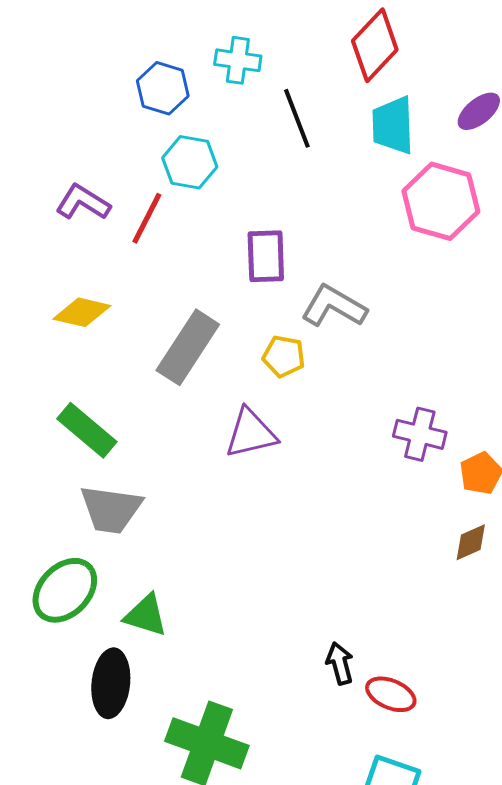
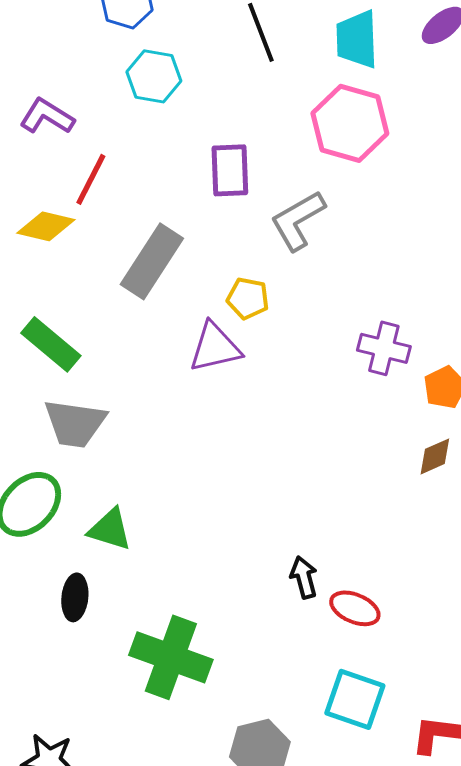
pink hexagon: (441, 201) -> (350, 123), moved
red line: (147, 218) -> (91, 179), moved
gray L-shape: (334, 306) -> (298, 220), turned -60
yellow pentagon: (284, 356) -> (248, 298), moved
black ellipse: (111, 683) -> (75, 597), size x0.7

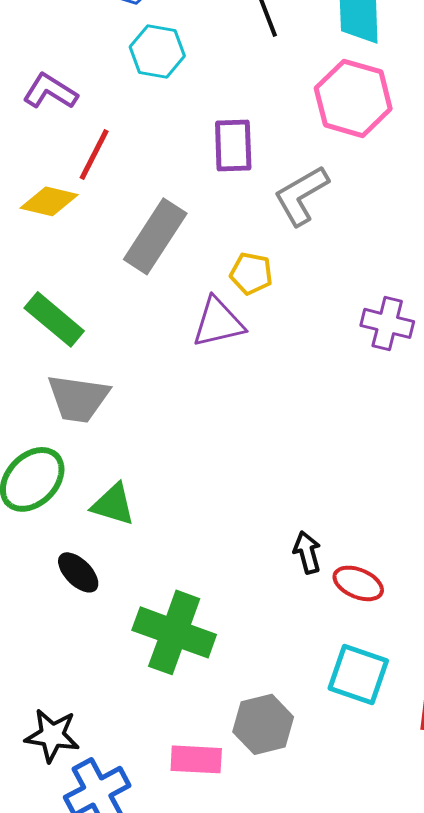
black ellipse: (75, 597) -> (78, 572), turned -51

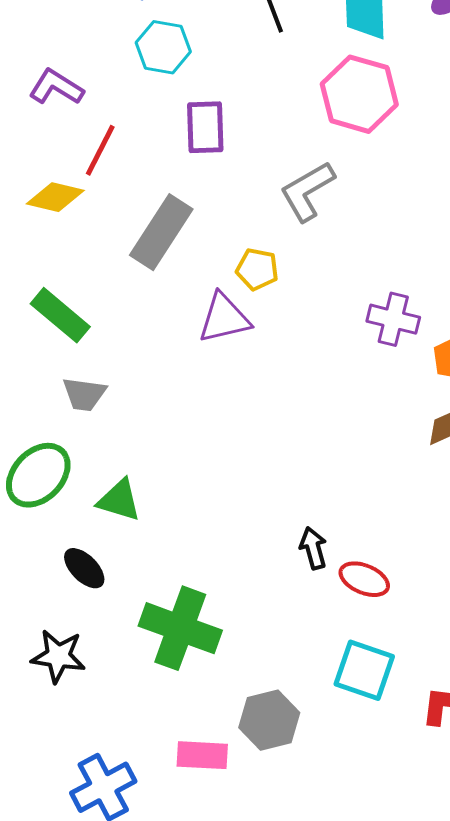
purple rectangle: (233, 145) -> (205, 127), moved
gray trapezoid: (78, 398) -> (84, 394), size x0.7
black star: (52, 735) -> (58, 656), moved

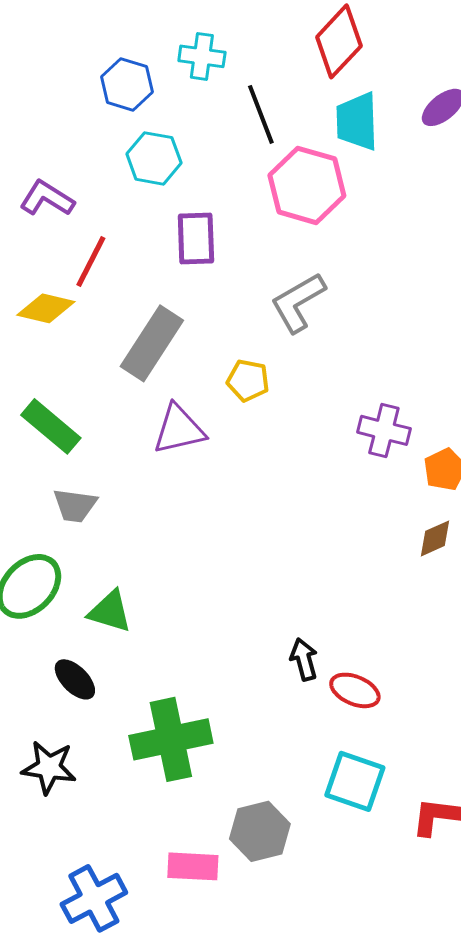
pink hexagon: (359, 94) -> (307, 185), moved
purple triangle: (224, 318) -> (179, 429), moved
green cross: (180, 628) -> (171, 739), turned -32

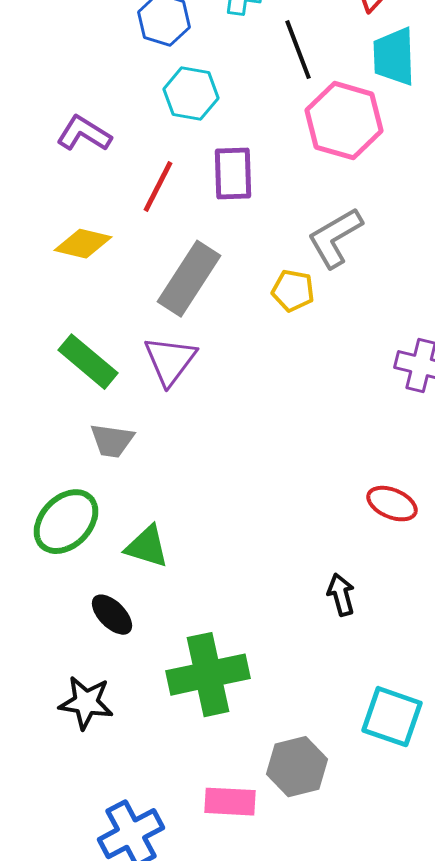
red line: (91, 261) -> (158, 187), moved
yellow pentagon: (248, 380) -> (293, 291), moved
purple triangle: (179, 429) -> (170, 361), moved, turned -40
red ellipse: (355, 690) -> (392, 504), moved

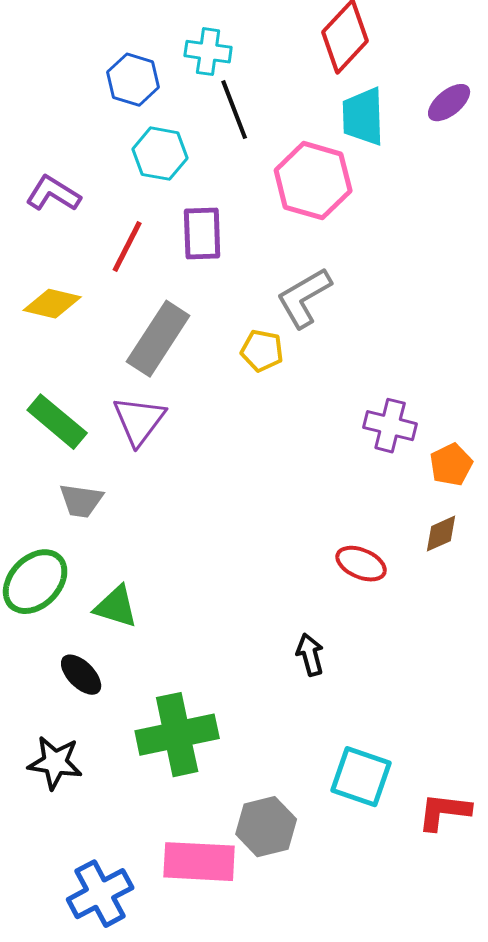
black line: (298, 50) -> (234, 110), moved
pink rectangle: (230, 802) -> (199, 862), size x1.4

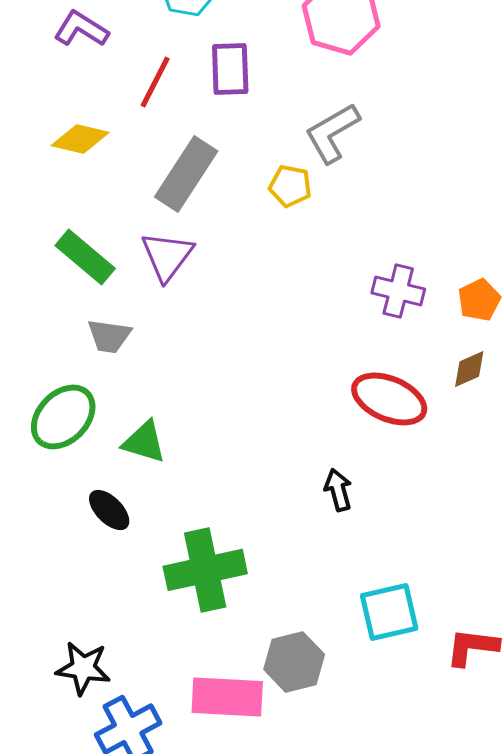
purple cross: (390, 426) -> (398, 291), moved
red ellipse: (361, 564) -> (389, 399), size x1.5
black star: (55, 763) -> (83, 668), moved
cyan square: (361, 777) -> (389, 612), turned -32

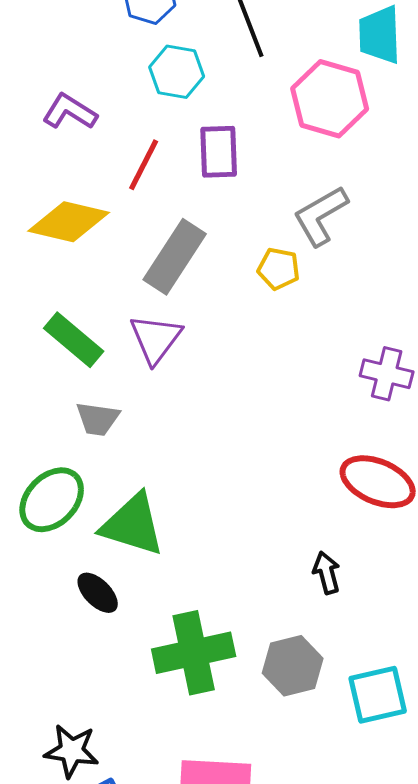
yellow diamond: (80, 139) -> (69, 222), size x1.4
green triangle: (144, 442) -> (133, 525), size x1.5
gray hexagon: (294, 662) -> (293, 666), moved

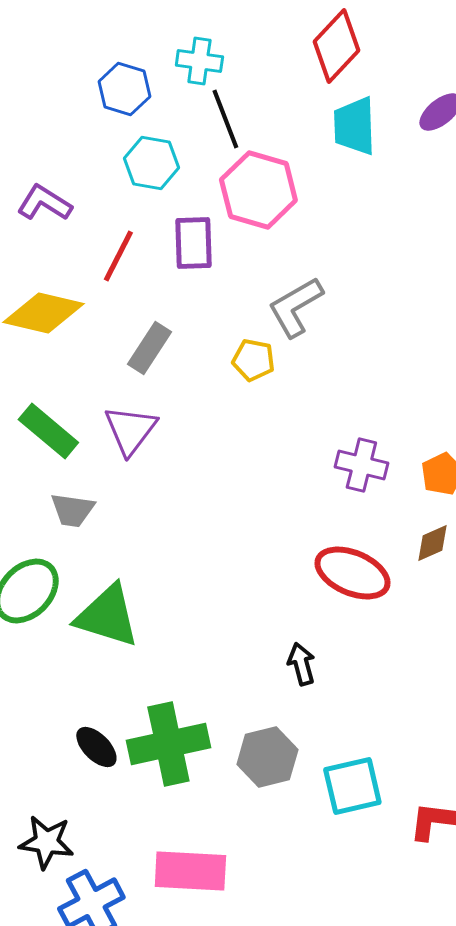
pink hexagon: (330, 99) -> (258, 190), moved
gray rectangle: (175, 257) -> (149, 348), size x0.7
black ellipse: (98, 593) -> (96, 747), moved

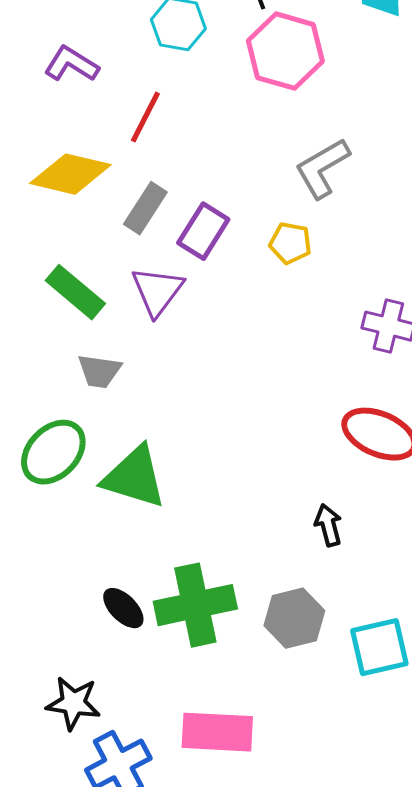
purple rectangle: (193, 243) -> (203, 231), moved, turned 34
gray rectangle: (149, 348) -> (145, 208), moved
yellow pentagon: (253, 360) -> (290, 243), moved

